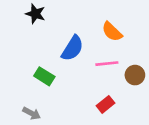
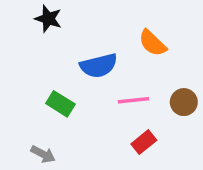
blue semicircle: (72, 48) -> (99, 66), turned 44
pink line: (107, 64) -> (133, 100), moved

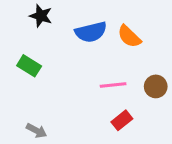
blue semicircle: (99, 66) -> (91, 32), moved
green rectangle: (60, 104) -> (29, 66), moved

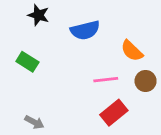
orange semicircle: (129, 36) -> (132, 51), moved
red rectangle: (122, 120) -> (114, 113), size x1.4

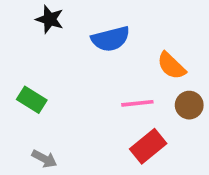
green rectangle: (27, 62) -> (32, 100), moved

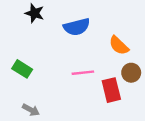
pink line: (137, 103) -> (83, 73), moved
red rectangle: (148, 146) -> (111, 90), moved, turned -65

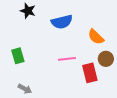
green rectangle: (22, 69) -> (18, 56), turned 42

